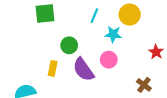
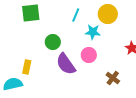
yellow rectangle: (53, 68) -> (27, 67), moved
brown cross: (144, 85) -> (113, 78), moved

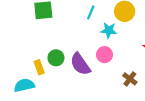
green circle: (53, 42) -> (56, 58), moved
yellow rectangle: (27, 67) -> (39, 67), turned -32

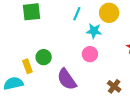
purple semicircle: (80, 64) -> (67, 79), moved
brown cross: (130, 79) -> (114, 86), moved

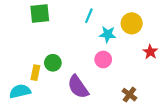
yellow circle: (109, 13) -> (132, 23), moved
yellow rectangle: (27, 66) -> (35, 73), turned 32

